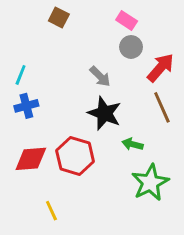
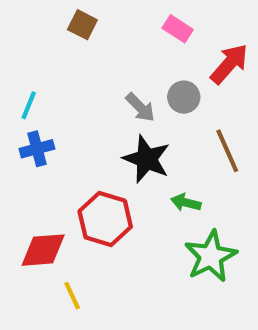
gray circle: (131, 47) -> (184, 97), moved
red arrow: (160, 68) -> (229, 64), moved
red diamond: (31, 159) -> (43, 250), moved

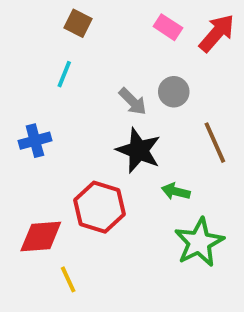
red arrow: (229, 64) -> (217, 33), moved
cyan line: (29, 105) -> (64, 74), moved

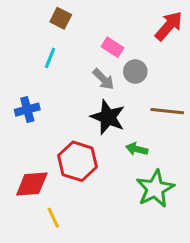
pink rectangle: (168, 27) -> (112, 47), moved
brown line: (215, 143) -> (167, 111), turned -60

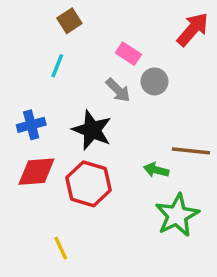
brown square: (61, 18) -> (69, 21), turned 30
brown line: (167, 111) -> (191, 151), moved
black star: (108, 117) -> (92, 130), moved
red diamond: (32, 184) -> (36, 172), moved

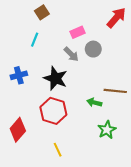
pink rectangle: (128, 54) -> (78, 32), turned -56
red diamond: (36, 172) -> (18, 130), moved, turned -45
green star: (177, 215) -> (107, 130), size x0.7
yellow line: (61, 248) -> (58, 150), moved

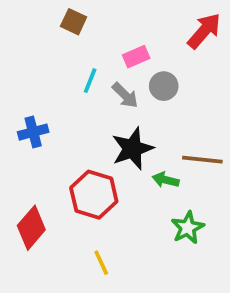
brown square: (42, 12) -> (74, 22), turned -32
cyan line: (35, 40) -> (90, 81), moved
black star: (56, 78) -> (132, 149), moved, turned 30

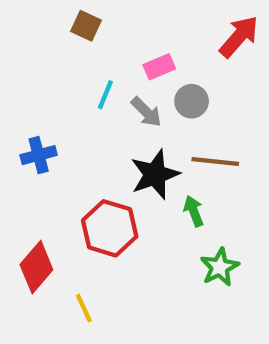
brown line: (202, 160) -> (215, 162), moved
green arrow: (166, 180) -> (194, 211), turned 55
yellow line: (101, 263) -> (84, 308), moved

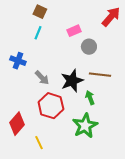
cyan line: (105, 95) -> (38, 33), moved
gray arrow: (146, 112) -> (42, 78), moved
blue cross: (39, 155) -> (18, 61), moved, turned 35
green star: (220, 267) -> (85, 126), moved, size x1.4

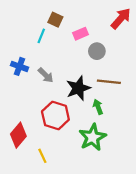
brown square: (40, 12) -> (55, 20), moved
gray arrow: (42, 78) -> (46, 75), moved

